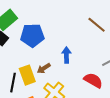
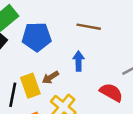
brown line: (97, 25) -> (89, 27), moved, turned -30

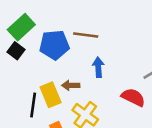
brown line: (89, 27) -> (86, 35), moved
brown arrow: (50, 77) -> (71, 85), turned 35

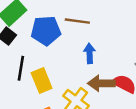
brown arrow: (71, 85) -> (101, 83), moved, size x1.5
black line: (33, 105) -> (21, 68), moved

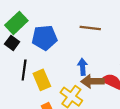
brown line: (77, 21) -> (90, 28), moved
blue arrow: (90, 53) -> (83, 67), moved

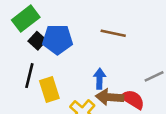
black square: (12, 43) -> (37, 41), moved

